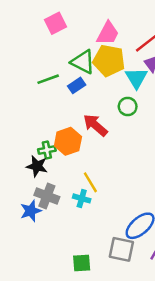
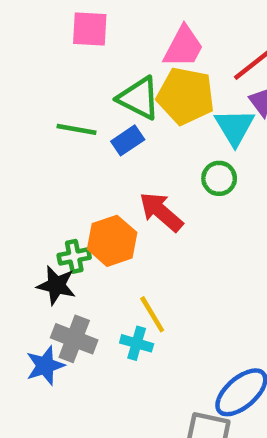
pink square: (56, 23) -> (90, 29), turned 30
green line: (48, 79) -> (76, 129), turned 30

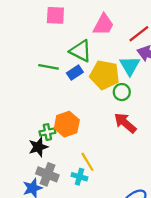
yellow pentagon: (186, 96) -> (105, 75), moved
red arrow: (161, 212) -> (125, 123), moved
black star: (56, 285) -> (38, 147), turned -30

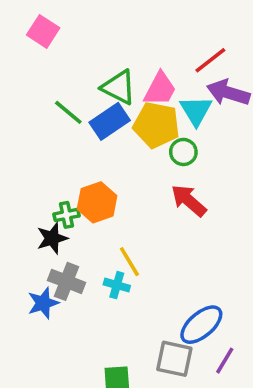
pink square: (55, 15) -> (43, 31), moved, turned 30
pink trapezoid: (103, 25) -> (160, 89), moved
green line: (49, 67) -> (68, 112), turned 30
blue rectangle: (75, 73) -> (110, 121), size x1.5

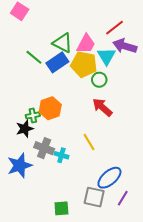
yellow line: (129, 262) -> (89, 142), moved
gray cross: (66, 281) -> (44, 148), moved
blue star: (43, 303) -> (20, 165), size x1.4

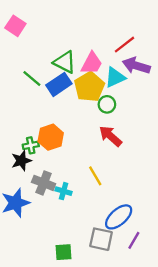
cyan triangle: (106, 56) -> (115, 77), turned 36
yellow pentagon: (84, 64) -> (89, 87), turned 30

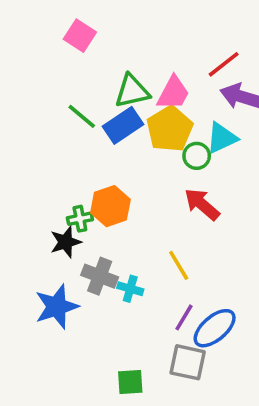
pink square: (15, 26) -> (80, 36), moved
green triangle: (65, 62) -> (132, 91), turned -40
cyan triangle: (115, 77) -> (222, 138), moved
purple line: (134, 240) -> (184, 317), moved

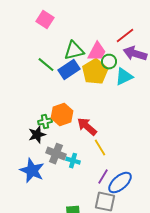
green circle: (197, 156) -> (109, 62), moved
red arrow: (202, 204) -> (87, 127), moved
blue star: (57, 307) -> (32, 171), turned -30

